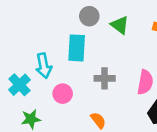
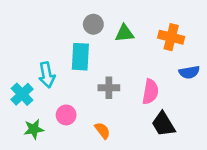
green triangle: (120, 25) -> (124, 33), turned -42
pink circle: (63, 94) -> (66, 115), moved

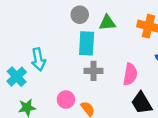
cyan rectangle: (80, 57) -> (87, 43), moved
pink circle: (66, 115) -> (66, 100), moved

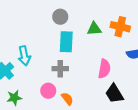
green triangle: (107, 23) -> (94, 29), moved
gray cross: (93, 71) -> (60, 69), moved

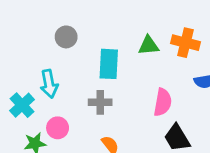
gray circle: (60, 17) -> (66, 37), moved
pink circle: (48, 91) -> (58, 128), moved

